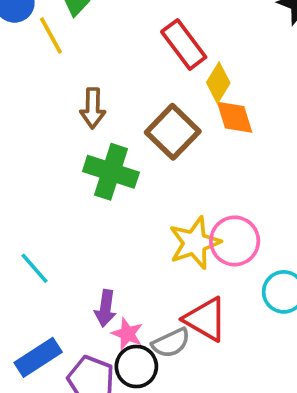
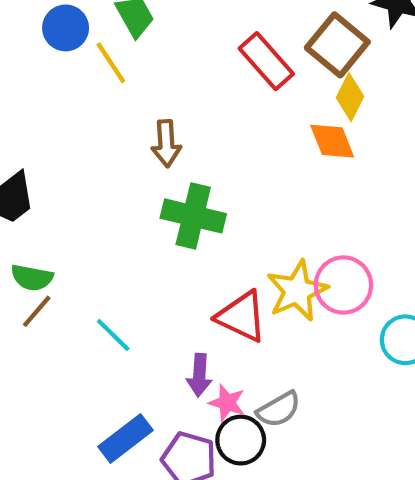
yellow diamond: (218, 83) -> (350, 97), moved
brown square: (173, 132) -> (337, 45), moved
red triangle: (206, 319) -> (242, 316), moved

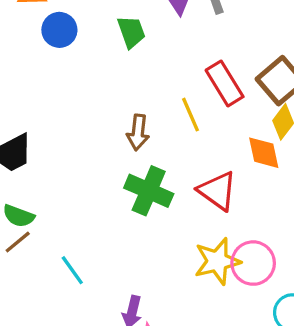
blue circle: (66, 28) -> (59, 30), moved
yellow line: (111, 63) -> (190, 115), moved
red triangle: (242, 316) -> (217, 191), moved

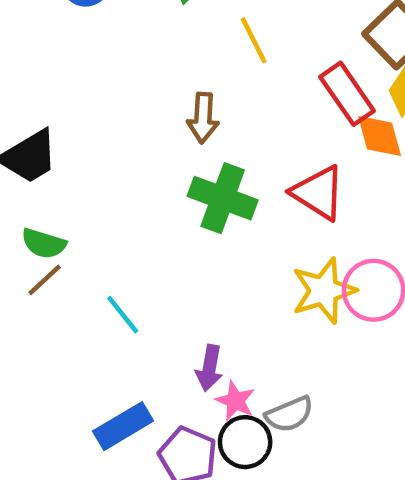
red rectangle: (225, 83) -> (347, 94), moved
yellow line: (190, 115) -> (254, 40), moved

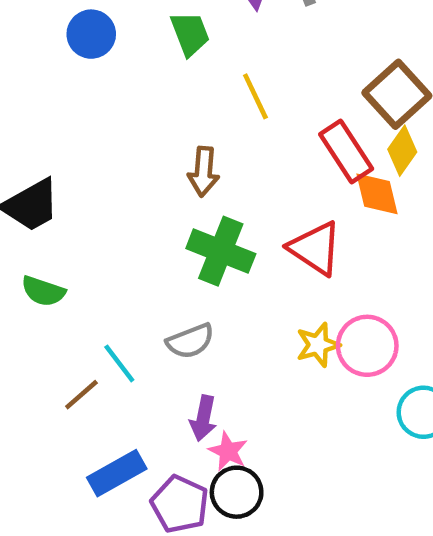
brown line: (45, 280) -> (81, 395), moved
yellow star: (324, 291) -> (318, 345), size x0.7
gray semicircle: (289, 414) -> (190, 341), moved

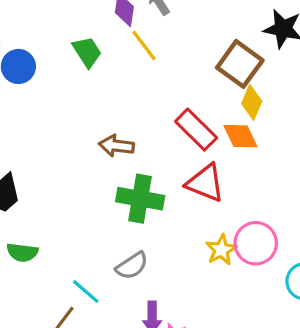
yellow line: (255, 96) -> (144, 45), moved
red rectangle: (346, 152) -> (196, 130), moved
brown arrow: (203, 171) -> (116, 146), turned 104

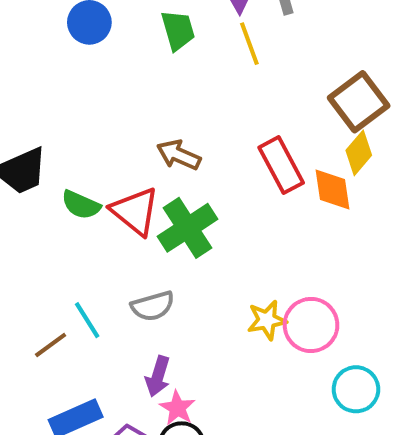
red triangle: (205, 183) -> (135, 211), moved
green cross: (140, 199) -> (188, 228), turned 30
green semicircle: (22, 252) -> (81, 205), moved

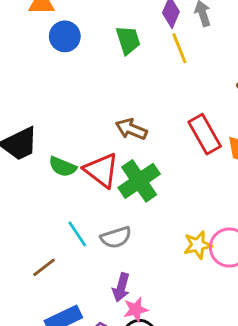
cyan line: (87, 320) -> (77, 234), moved
pink star: (177, 408) -> (136, 310), turned 30

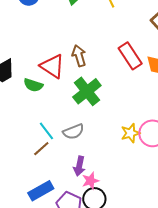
brown arrow: (131, 129) -> (79, 56), turned 55
red triangle: (101, 170) -> (52, 66), moved
brown line: (44, 267) -> (41, 149), moved

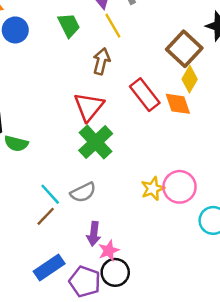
brown arrow: (79, 56) -> (101, 61), moved, turned 35
red triangle: (52, 66) -> (89, 107), moved, turned 40
green semicircle: (33, 85) -> (16, 144), moved

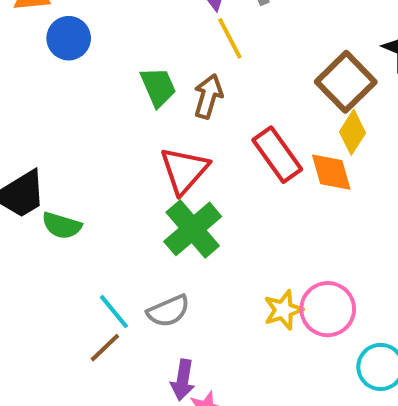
green trapezoid: (69, 25) -> (158, 87), moved

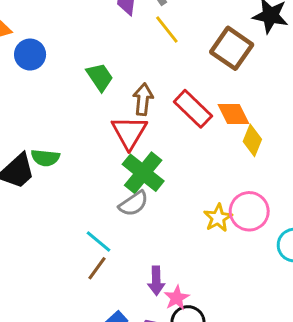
yellow line: (230, 38) -> (167, 29), moved
brown arrow: (208, 96) -> (143, 99), moved
yellow diamond: (352, 132) -> (252, 140), moved
green semicircle: (62, 226) -> (45, 158), moved
gray semicircle: (168, 311) -> (133, 204), moved

